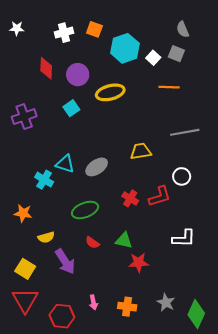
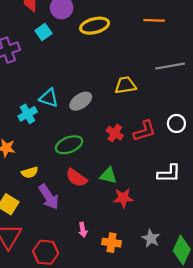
cyan square: (71, 108) -> (43, 32), moved
white circle: (182, 176) -> (176, 123), moved
cyan cross: (44, 180) -> (28, 114), turned 30
red semicircle: (92, 243) -> (76, 178), size x1.5
pink arrow: (93, 302) -> (83, 230), moved

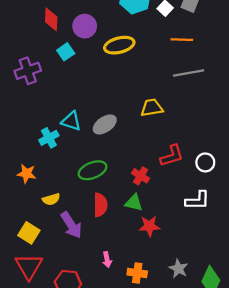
gray line: (170, 66) -> (189, 73), moved
white circle: (176, 123) -> (205, 162), moved
red cross: (115, 133) -> (141, 176), moved
red semicircle: (76, 178) -> (100, 205), turned -125

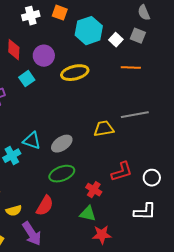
gray line: (189, 73) -> (135, 115), moved
green ellipse: (92, 170) -> (62, 174), moved
red semicircle: (100, 205) -> (45, 206), moved, turned 30

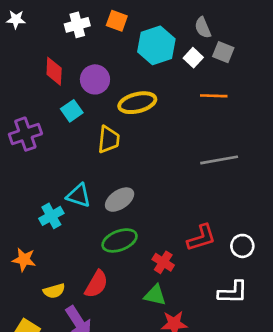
gray semicircle: (144, 13) -> (203, 28), moved
yellow trapezoid: (104, 129) -> (109, 140), moved, turned 105

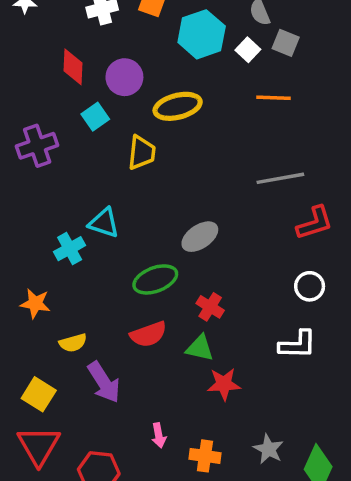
gray ellipse: (120, 200) -> (200, 237), moved
red L-shape: (201, 238) -> (315, 223), moved
red semicircle: (96, 284) -> (148, 334), moved, turned 40

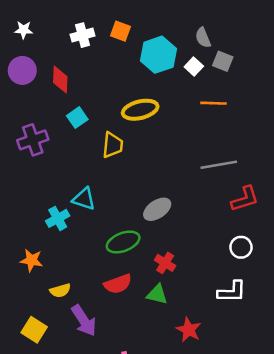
purple circle: (124, 77) -> (22, 70), moved
red star: (224, 384) -> (189, 330), moved, turned 30

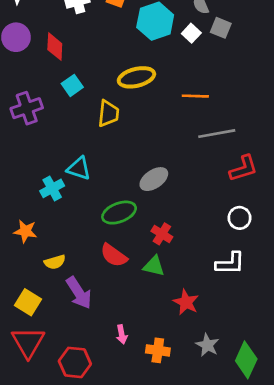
orange line: (213, 103) -> (195, 96), moved
red semicircle: (118, 284) -> (114, 255), turned 56

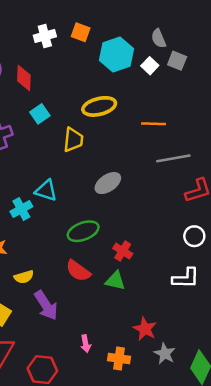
gray ellipse: (154, 179) -> (108, 183), moved
red star: (186, 302) -> (145, 329), moved

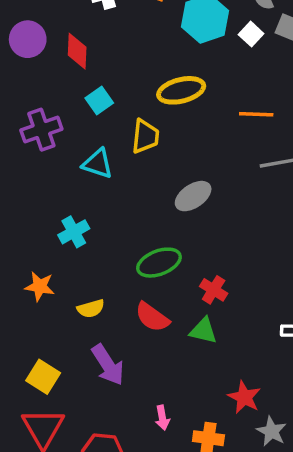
cyan triangle: (46, 190) -> (98, 164), moved
yellow semicircle: (24, 277) -> (91, 309), moved

